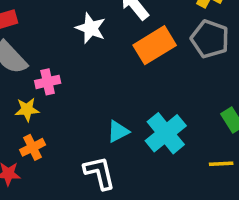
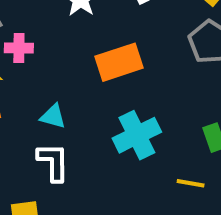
orange rectangle: (155, 45) -> (119, 62), moved
cyan triangle: (118, 131) -> (53, 116), moved, turned 30

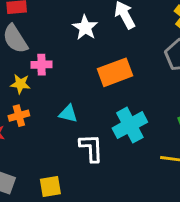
white L-shape: (53, 162) -> (91, 148), moved

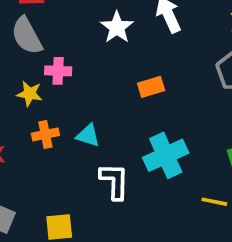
orange rectangle: (115, 72) -> (151, 87), size x0.6
orange cross: (19, 116) -> (45, 134), moved

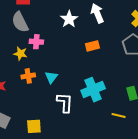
orange rectangle: (151, 87) -> (92, 46), moved
cyan triangle: (88, 136) -> (51, 77), turned 48

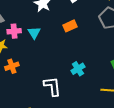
cyan triangle: (51, 77) -> (34, 33), moved
cyan cross: (93, 90) -> (78, 69), size x0.6

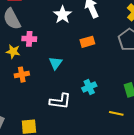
cyan triangle: (34, 33) -> (56, 63), moved
white L-shape: (52, 86) -> (60, 101), turned 95

